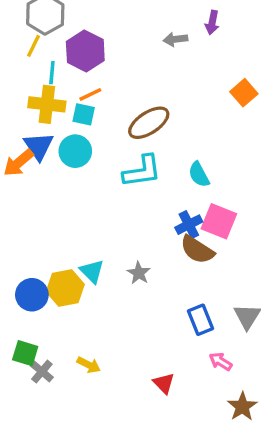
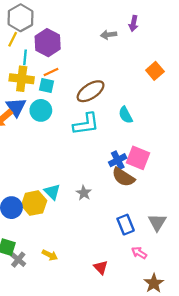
cyan semicircle: (199, 175) -> (126, 115), moved

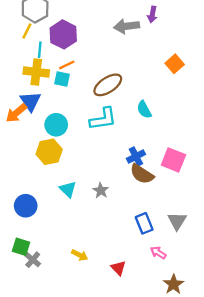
gray arrow: (109, 35) -> (127, 26), size x1.5
cyan circle: (41, 110) -> (56, 125), moved
pink square: (138, 158) -> (173, 160), moved
yellow hexagon: (34, 203) -> (49, 152), moved
yellow arrow: (50, 255) -> (80, 255), moved

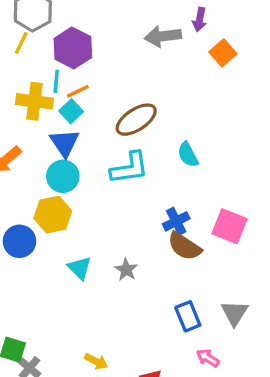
cyan line: (40, 50) -> (56, 81), moved
orange square: (175, 64) -> (223, 53), moved
cyan square: (62, 79) -> (71, 111), turned 35
blue triangle: (30, 101) -> (64, 143), moved
blue circle: (26, 206) -> (19, 241), moved

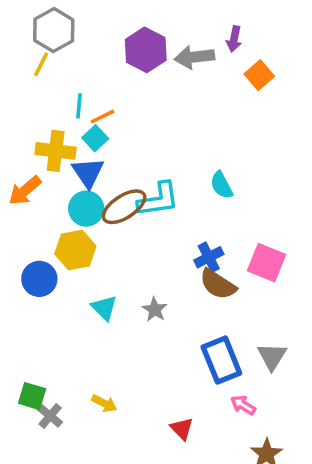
purple hexagon: (73, 48) -> (146, 50), moved
yellow cross: (34, 101) -> (56, 151), moved
brown ellipse: (136, 120) -> (124, 207), moved
blue rectangle: (188, 316) -> (221, 360), size x1.4
yellow arrow: (96, 361) -> (104, 403), moved

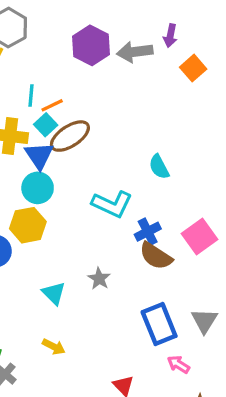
cyan L-shape: (158, 200) -> (112, 204), moved, turned 33
brown ellipse: (124, 207) -> (70, 136), moved
pink square: (267, 263) -> (200, 236), turned 32
cyan triangle: (104, 308) -> (54, 293), moved
yellow arrow: (104, 403) -> (54, 347), moved

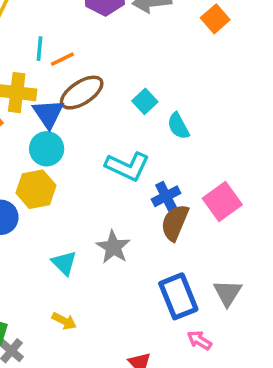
cyan square: (46, 125) -> (145, 101), moved
brown semicircle: (156, 256) -> (175, 223), turned 80
gray star: (99, 279) -> (113, 247), size x1.4

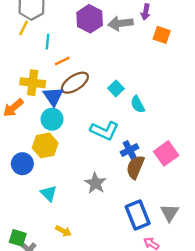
orange square: (215, 19) -> (162, 35), turned -30
cyan line: (40, 49) -> (47, 42), moved
cyan triangle: (64, 263) -> (49, 193), moved

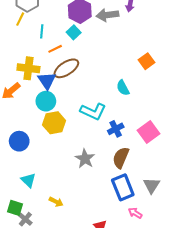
orange square: (162, 35) -> (146, 61), moved, turned 35
cyan square: (116, 88) -> (74, 32), moved
yellow hexagon: (45, 145) -> (54, 123), moved
brown semicircle: (135, 167) -> (121, 158), moved
cyan triangle: (49, 193) -> (28, 180), moved

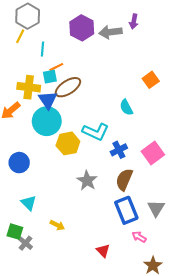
cyan square: (74, 32) -> (50, 77), moved, turned 32
cyan circle: (46, 101) -> (47, 121), size x1.4
yellow hexagon: (54, 123) -> (68, 143), moved

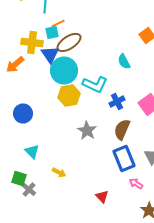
cyan circle: (47, 121) -> (64, 70), moved

